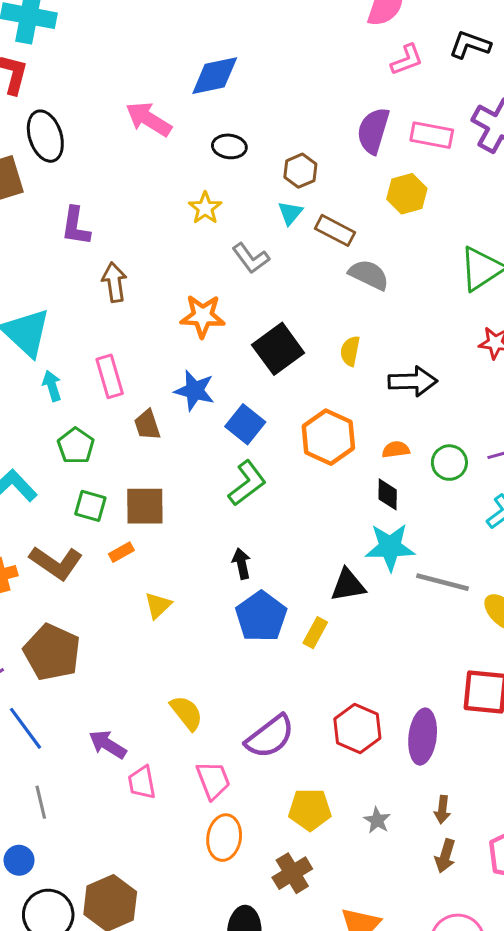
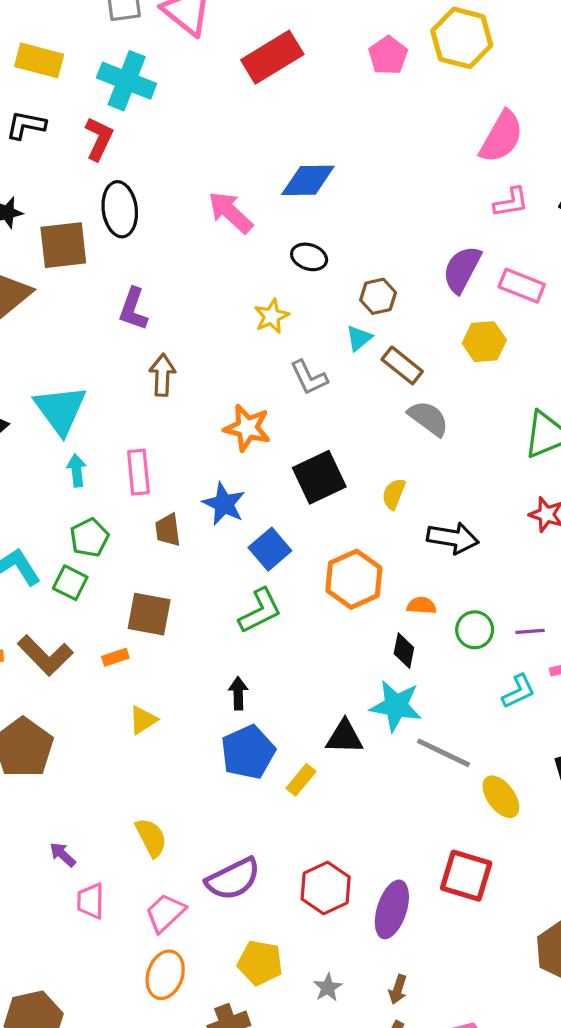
green square: (90, 506) -> (70, 583), moved
purple arrow: (108, 744) -> (63, 855), size x0.7
pink trapezoid: (213, 780) -> (165, 913), turned -123

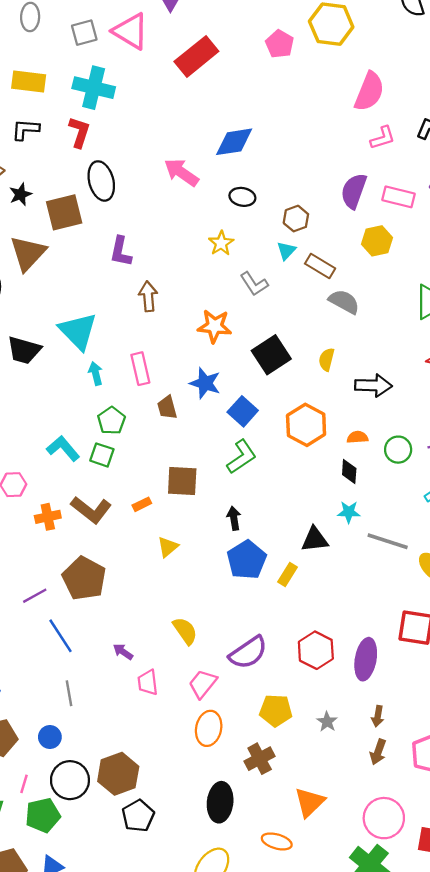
brown square: (149, 614) -> (182, 481), moved
cyan star: (396, 706) -> (349, 512), size x0.6

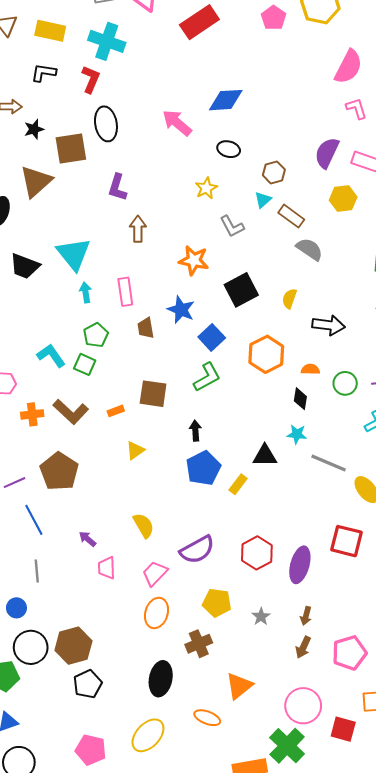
pink L-shape: (383, 138) -> (356, 108), turned -95

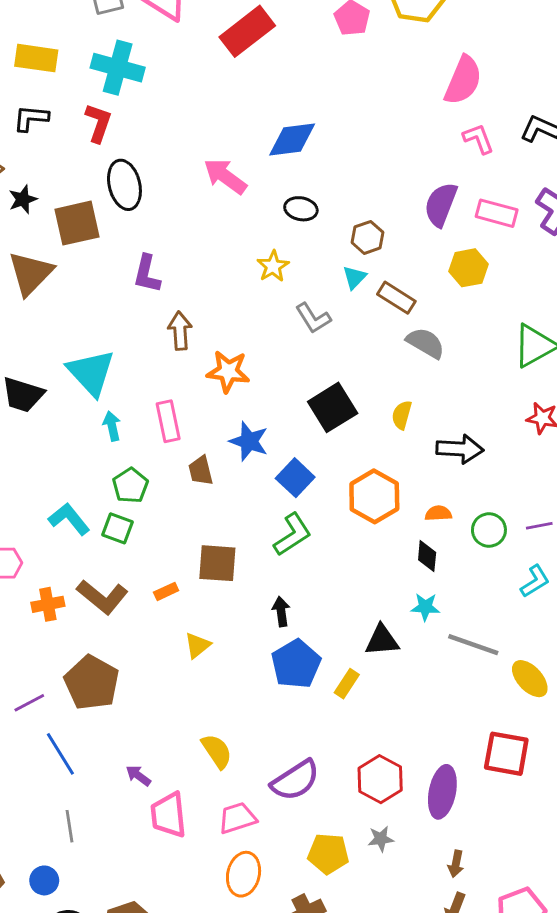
orange star: (194, 260) -> (228, 371), moved
pink trapezoid: (107, 568) -> (168, 815), size x1.4
pink trapezoid: (155, 573) -> (237, 818), turned 32
gray star: (261, 617) -> (381, 839), moved, turned 30

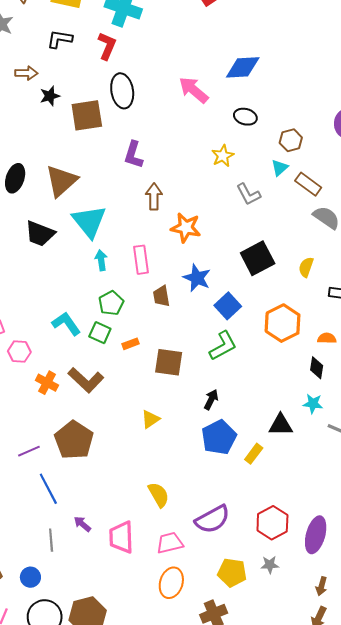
brown triangle: (31, 273) -> (61, 181), moved
orange rectangle: (166, 591) -> (131, 344), moved
orange cross: (48, 604) -> (47, 383), turned 35
black arrow: (281, 612) -> (211, 400), turned 30
purple arrow: (138, 776) -> (82, 524), moved

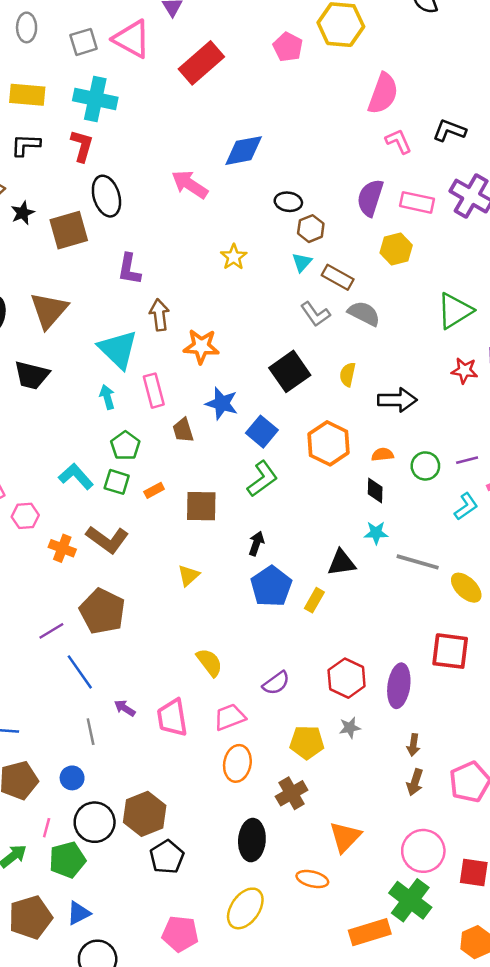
black ellipse: (245, 117) -> (288, 202), moved
gray L-shape: (248, 194) -> (315, 314), moved
cyan triangle: (89, 221) -> (118, 349), moved
purple semicircle: (212, 519) -> (276, 683), size x0.7

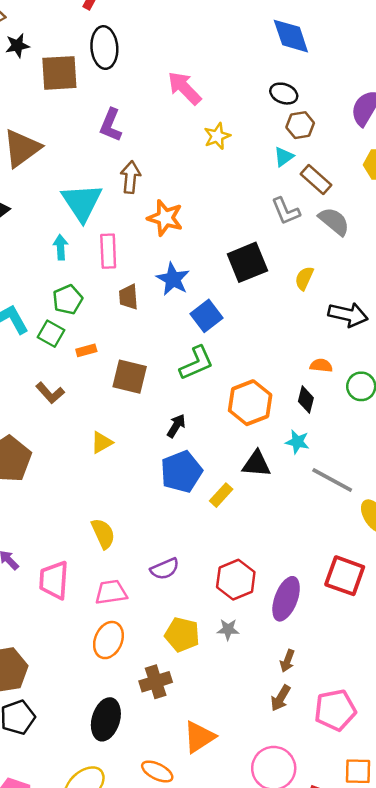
blue diamond: (244, 151) -> (291, 36), moved, turned 69
pink arrow: (190, 184) -> (184, 88), moved
orange hexagon: (329, 443) -> (250, 403), moved
brown L-shape: (107, 539) -> (50, 393), moved, size x0.7

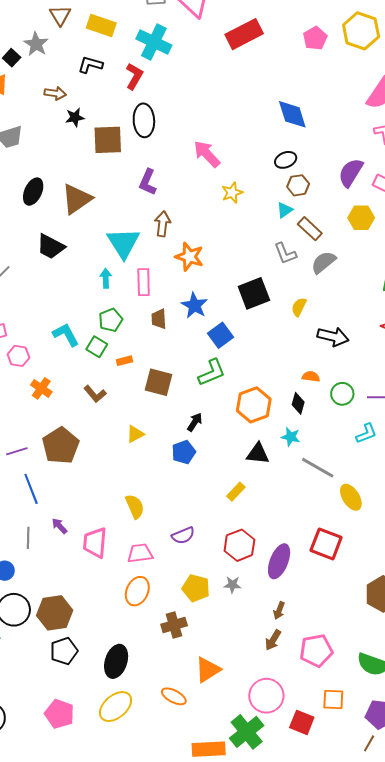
black ellipse: (284, 94) -> (286, 160), turned -45
gray semicircle: (334, 221) -> (323, 262), turned -80
blue pentagon: (181, 472) -> (184, 452), moved, size x0.7
yellow rectangle: (221, 495) -> (236, 492), moved
black ellipse: (106, 719) -> (116, 661), moved

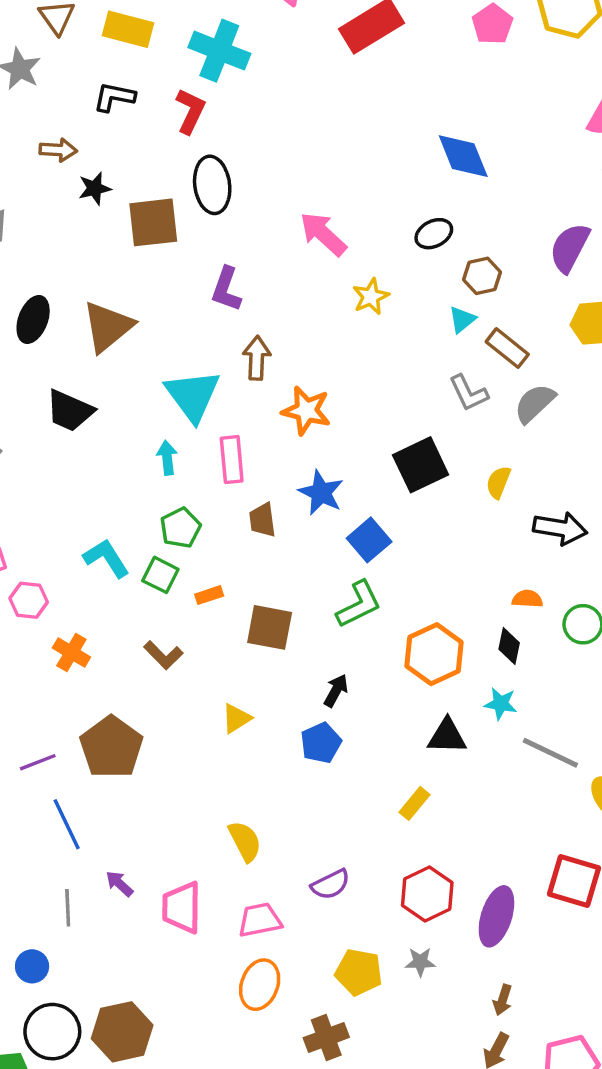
black ellipse: (286, 160) -> (434, 234), moved

